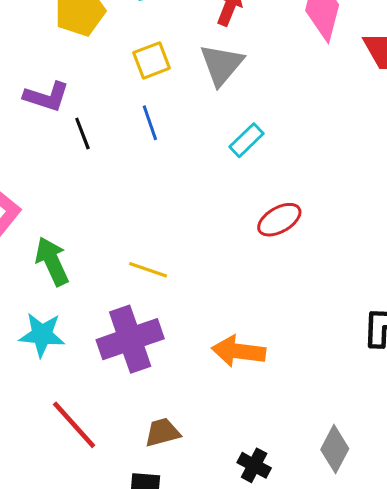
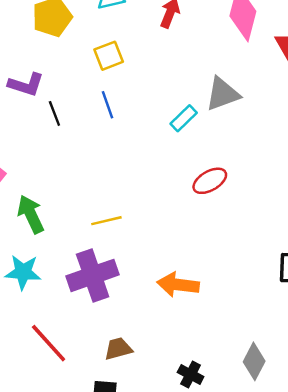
gray triangle: (222, 65) -> (223, 94), moved, turned 30
yellow line: (148, 270) -> (106, 221), turned -32

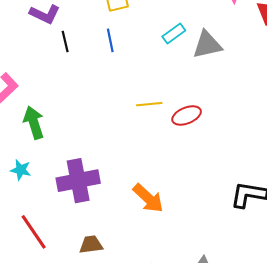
cyan rectangle: (184, 118) -> (174, 33), moved
yellow line: (106, 221) -> (149, 104), moved
cyan star: (23, 272) -> (21, 170), size x0.7
orange arrow: (178, 285) -> (148, 198), turned -152

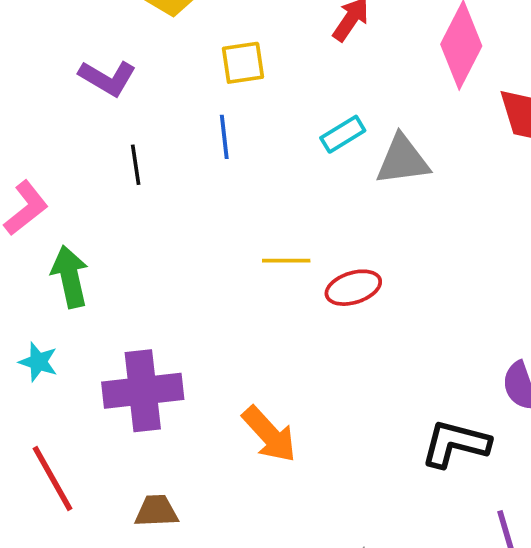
black line: (65, 41) -> (136, 165), moved

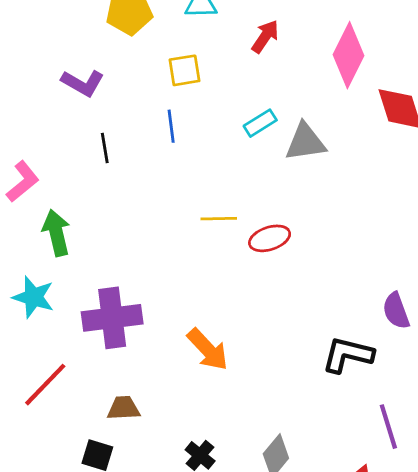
cyan star: (38, 362) -> (33, 297), size x1.4
red line: (53, 478) -> (45, 385), turned 74

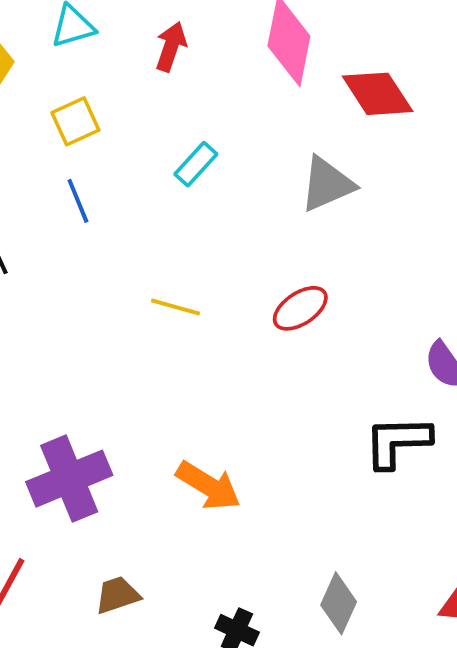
gray triangle: (305, 142) -> (327, 184), moved
yellow line: (219, 219) -> (175, 307), turned 32
red ellipse: (270, 238) -> (300, 308), moved

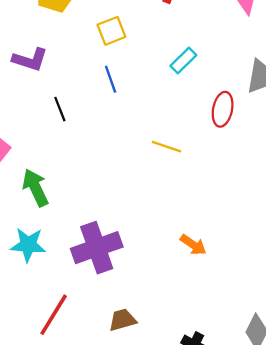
red ellipse: (300, 308) -> (223, 109), moved, turned -48
orange arrow: (208, 486) -> (193, 245), moved, size x0.7

